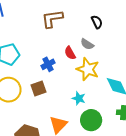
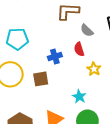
gray semicircle: (87, 44) -> (87, 30), moved
yellow star: (88, 69) -> (94, 69), size x0.6

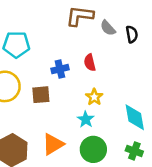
gray semicircle: (87, 30) -> (108, 28), moved
yellow star: (94, 69) -> (94, 97), moved

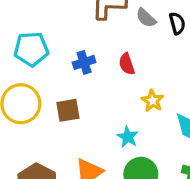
blue cross: (60, 69) -> (84, 62), moved
yellow star: (94, 97) -> (153, 101), moved

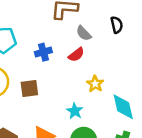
gray semicircle: (146, 18) -> (84, 33), moved
red semicircle: (127, 64) -> (76, 55), turned -112

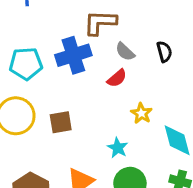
black semicircle: (117, 25) -> (164, 52), moved
blue cross: (43, 52) -> (73, 55), moved, size x1.6

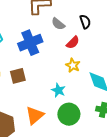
blue cross: (73, 55) -> (30, 43), moved
red semicircle: (117, 78) -> (73, 42), moved

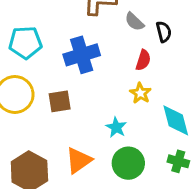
gray semicircle: (58, 24) -> (134, 22), moved
red semicircle: (73, 42) -> (143, 60), turned -32

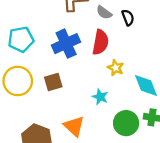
red semicircle: (143, 60) -> (100, 42), moved, size x1.5
orange triangle: (79, 160) -> (74, 126), turned -35
green circle: (128, 163) -> (126, 123), moved

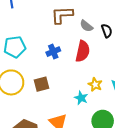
blue cross: (66, 44) -> (53, 52), size x0.6
yellow star: (116, 68) -> (95, 85), moved

